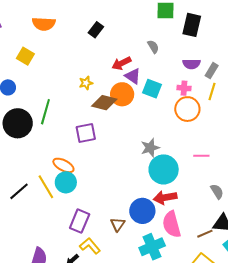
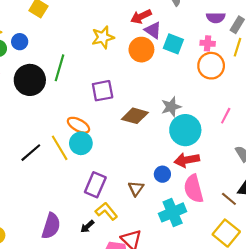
yellow star: (86, 83) -> (103, 37), size x1.5
brown diamond: (104, 103) -> (135, 116), moved
pink line: (201, 156) -> (226, 116), turned -63
blue circle: (142, 211) -> (162, 174), size x0.6
brown line: (205, 234) -> (229, 199), turned 63

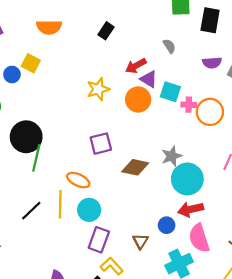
blue circle: (20, 42) -> (12, 74), moved
pink cross: (208, 43) -> (189, 105), moved
green line: (60, 68) -> (36, 158), moved
cyan circle: (81, 143) -> (89, 210), moved
yellow line: (60, 148) -> (60, 204), turned 35

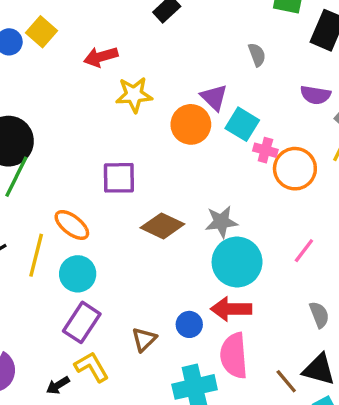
red arrow: (136, 66) -> (101, 57), moved

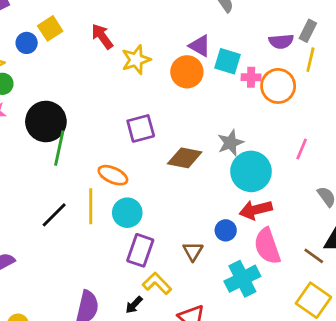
yellow square: (42, 32) -> (50, 28), turned 30
red arrow: (101, 57) -> (102, 36), turned 84
purple semicircle: (315, 95) -> (281, 41), moved

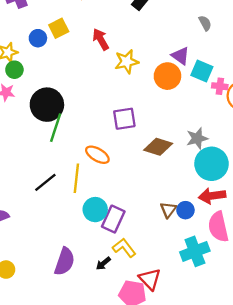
cyan circle: (127, 213) -> (95, 210), moved
brown triangle: (193, 251) -> (168, 210), moved

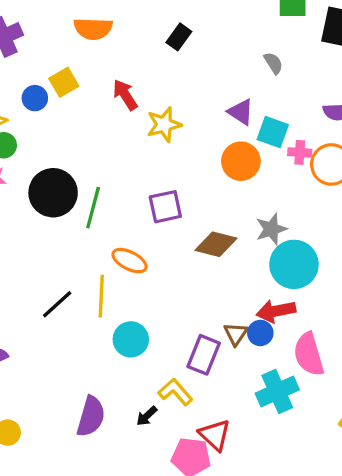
orange circle: (167, 76) -> (241, 161), moved
green line: (56, 128) -> (93, 208), moved
red arrow: (212, 196) -> (276, 311), moved
purple rectangle: (113, 219) -> (204, 355), moved

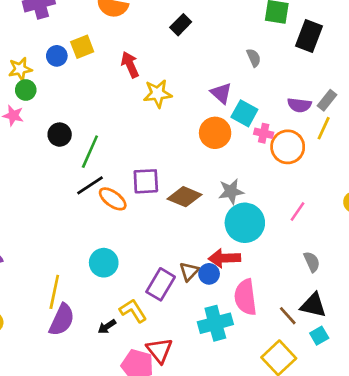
black circle: (53, 193) -> (60, 135), size x0.6
purple square: (165, 207) -> (146, 181), moved
yellow line: (101, 296) -> (54, 292), moved
black line: (57, 304) -> (90, 185), moved

